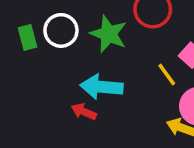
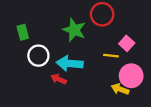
white circle: (61, 30) -> (38, 56), moved
yellow line: (167, 75) -> (111, 56), turned -48

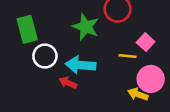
green rectangle: (23, 32) -> (27, 29), size x1.5

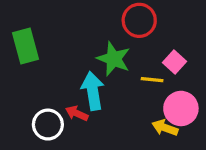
green star: (86, 27) -> (114, 59), moved
white circle: (45, 56) -> (48, 125), moved
cyan arrow: (81, 65) -> (93, 91), turned 76

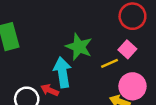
red circle: (139, 20) -> (132, 16), moved
yellow line: (152, 80) -> (110, 63), turned -30

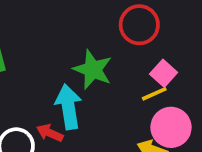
red circle: (132, 16) -> (139, 25), moved
yellow line: (110, 63) -> (154, 94), moved

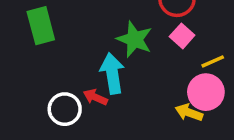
pink square: (164, 73) -> (182, 36), moved
yellow line: (154, 94) -> (213, 61), moved

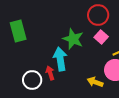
red arrow: (95, 97) -> (50, 73), turned 48
yellow arrow: (189, 113) -> (95, 82), moved

